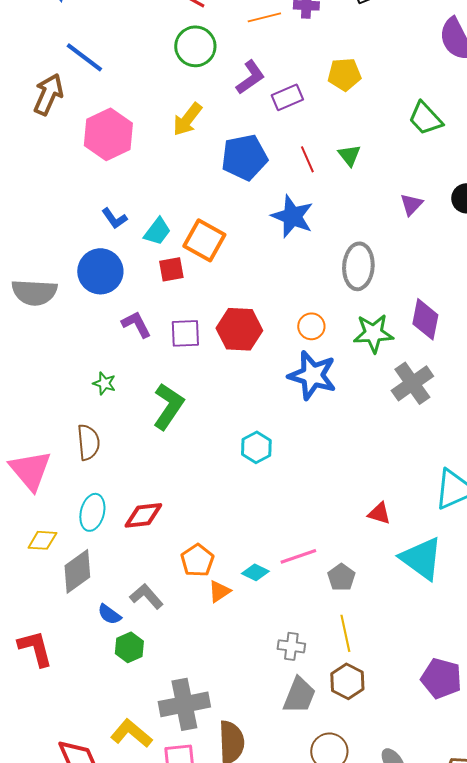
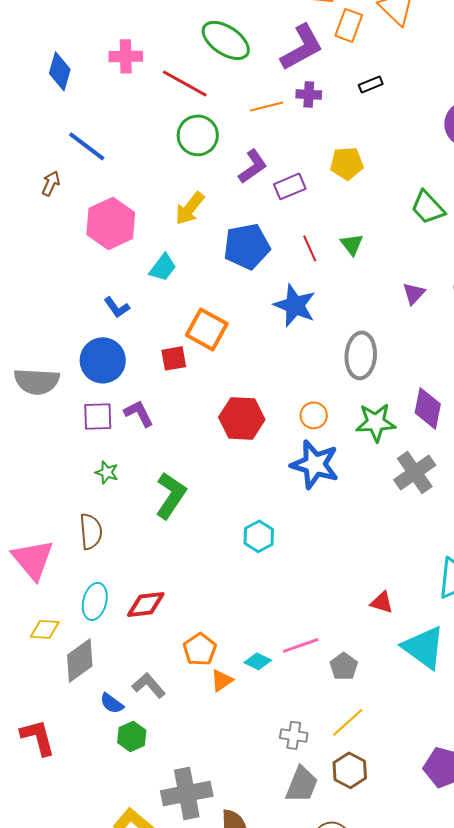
brown arrow: (48, 94) -> (51, 183), size x0.6
cyan trapezoid: (157, 231) -> (163, 267), moved
purple square: (185, 333) -> (98, 416), moved
yellow line: (345, 633) -> (348, 722), turned 60

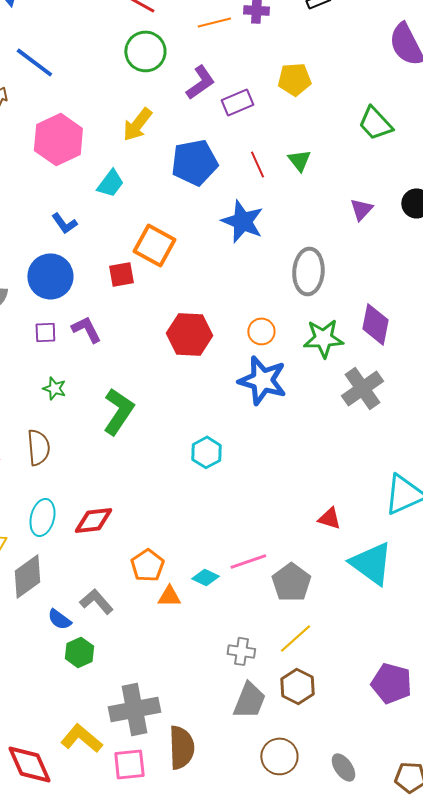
purple square: (98, 416) -> (45, 332), size x0.7
gray pentagon: (344, 666) -> (291, 582), size x1.4
orange triangle: (222, 680) -> (169, 596), turned 35

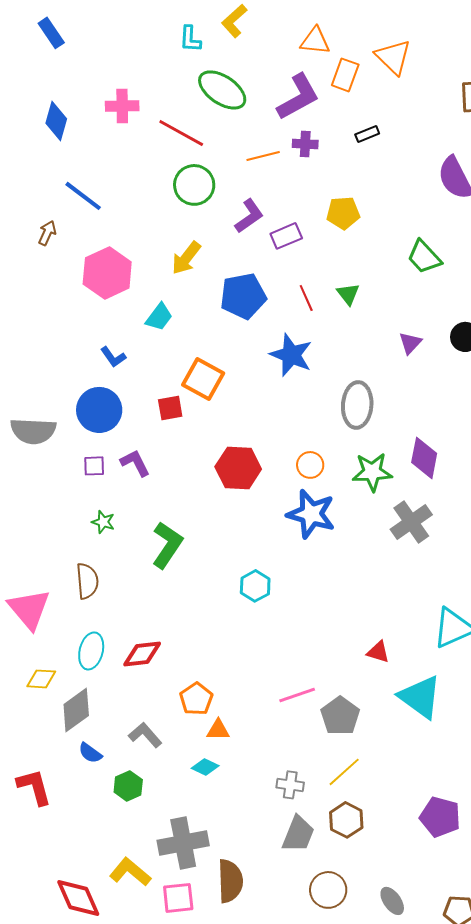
cyan diamond: (205, 577) -> (205, 767), moved
blue semicircle: (59, 619) -> (90, 753), moved

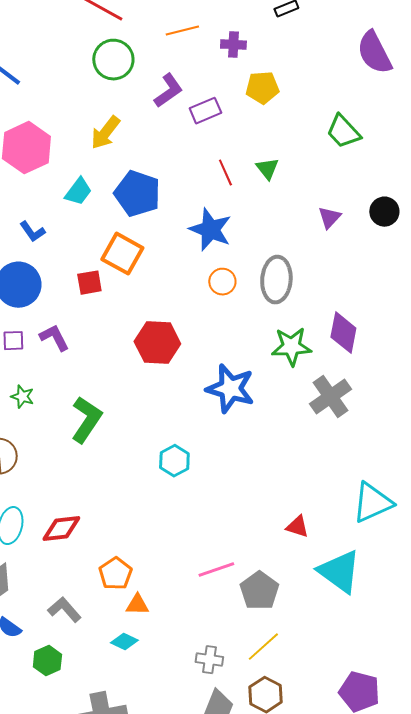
purple cross: (305, 144) -> (233, 45), moved
blue pentagon: (243, 296) -> (137, 194), moved, turned 30
orange circle: (310, 465) -> (222, 282), moved

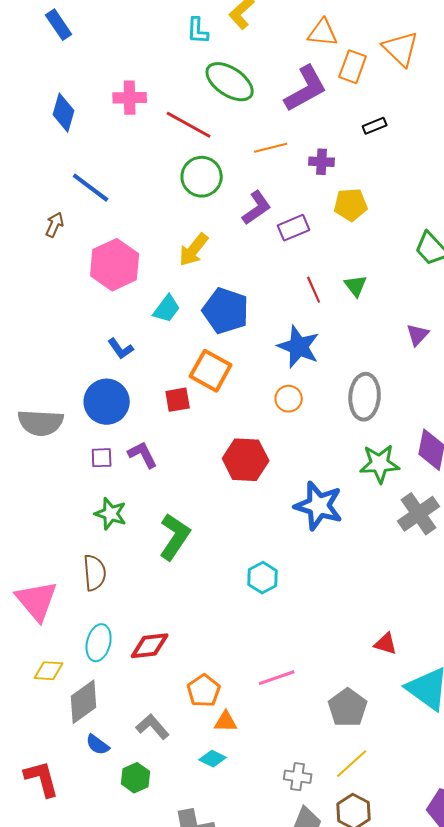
orange circle: (222, 282) -> (289, 399), moved
green star: (22, 397) -> (111, 514), size x1.4
pink line: (216, 570) -> (277, 678), moved

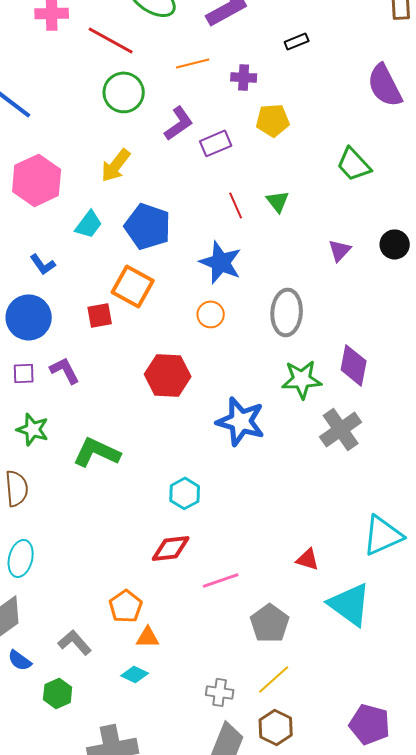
green L-shape: (175, 537) -> (97, 452), turned -99
red diamond: (150, 646) -> (171, 548), moved
pink line: (277, 678) -> (221, 580), moved

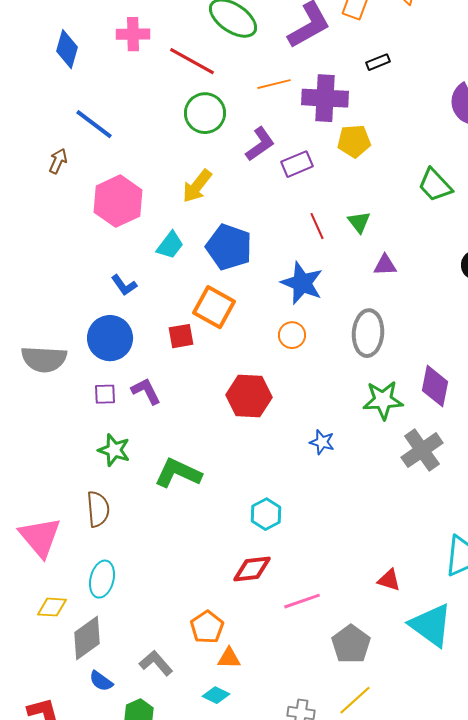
purple cross: (244, 77) -> (325, 98), size x1.8
purple triangle: (340, 250) -> (385, 265), moved, turned 45
blue star: (241, 421) -> (322, 442), size x0.5

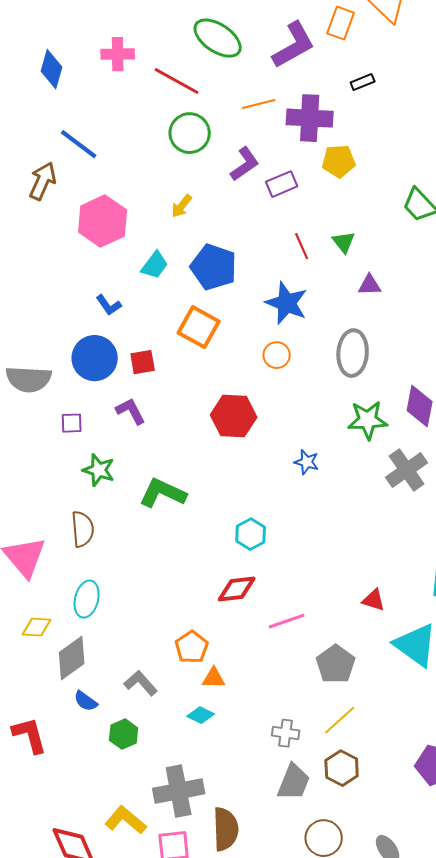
brown arrow: (58, 161) -> (43, 181), size x1.5
yellow arrow: (197, 186) -> (182, 206), size x0.7
red square: (181, 336) -> (143, 362), moved
purple square: (105, 394) -> (72, 423), moved

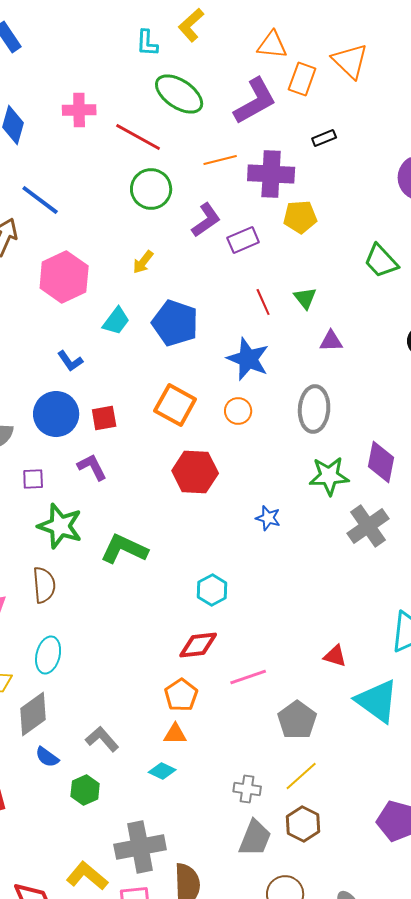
orange square: (199, 327) -> (175, 405), moved
green star: (99, 470) -> (60, 526), size x1.4
orange pentagon: (192, 647) -> (181, 695), moved

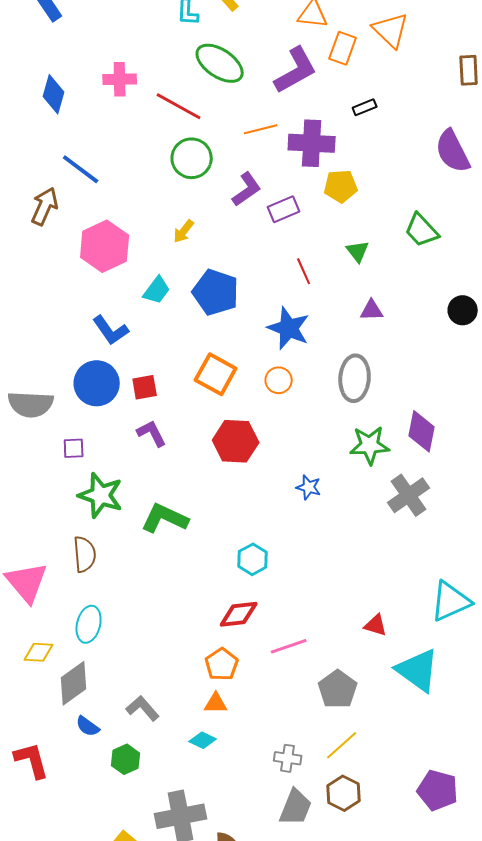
green triangle: (305, 298) -> (358, 251), moved
blue L-shape: (70, 361) -> (111, 330), size x1.4
purple L-shape: (92, 467) -> (152, 433), moved

